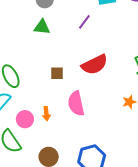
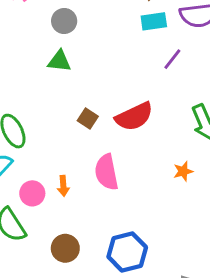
purple line: (84, 22) -> (172, 59), moved
brown square: (57, 73) -> (88, 118), moved, turned 32

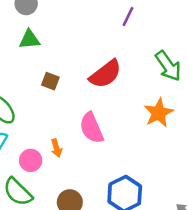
brown square: (88, 118) -> (50, 81), moved
orange star: (183, 171) -> (159, 113), size x1.6

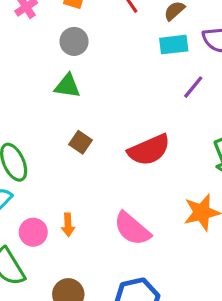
pink semicircle: (92, 128) -> (132, 229), moved, turned -40

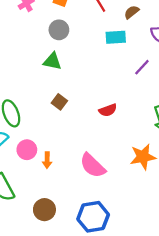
cyan rectangle: (174, 45) -> (116, 37), moved
red semicircle: (149, 150) -> (108, 110), size x0.6
pink circle: (33, 232) -> (27, 150), moved

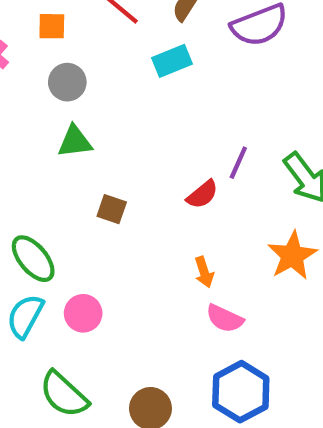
purple line: (142, 67) -> (238, 163), moved
orange arrow: (47, 160) -> (204, 272), moved
pink semicircle: (93, 166) -> (225, 319), moved, size x0.7

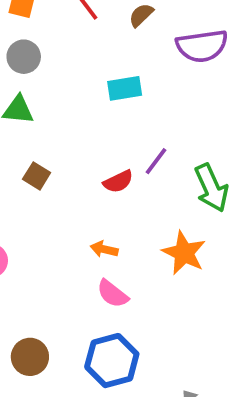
cyan rectangle: (172, 61) -> (125, 88), moved
orange star: (292, 256) -> (184, 253), turned -30
orange arrow: (204, 272) -> (104, 249), turned 108

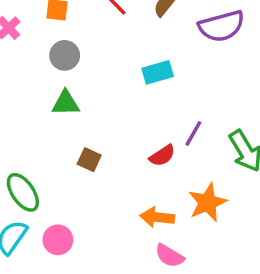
orange arrow: (104, 249) -> (157, 217), size x1.4
orange star: (184, 253) -> (207, 203), moved, turned 30

